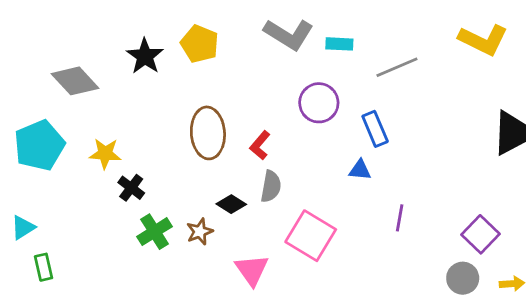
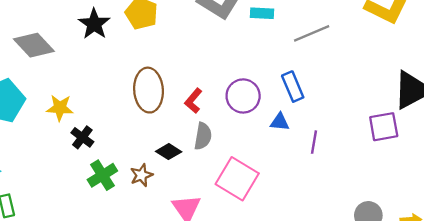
purple circle: (319, 103) -> (243, 96), moved
purple line: (400, 218) -> (314, 142), moved
purple square: (480, 234) -> (384, 127), moved, turned 36

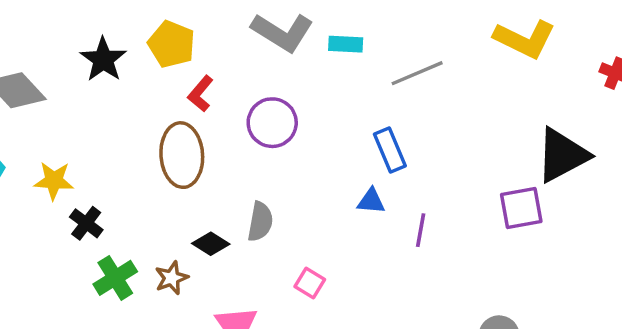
purple circle: (243, 96) -> (272, 123), moved
red L-shape: (193, 101) -> (201, 94), moved
pink square: (237, 179) -> (310, 283), size x0.5

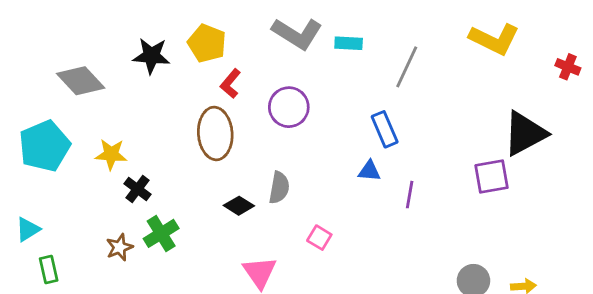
black star: (103, 60) -> (151, 56), turned -30
gray line: (417, 73) -> (407, 67), turned -42
brown star: (172, 278) -> (119, 247), moved

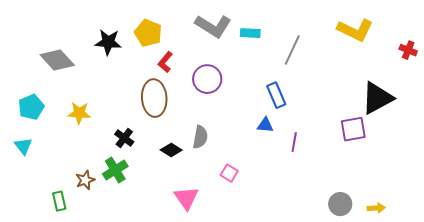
cyan pentagon: (44, 146) -> (31, 107), size x0.7
black cross: (137, 189) -> (124, 138), moved
cyan triangle: (28, 229) -> (23, 146), moved, turned -36
green rectangle: (49, 270) -> (59, 201), moved

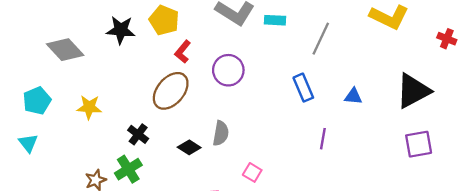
brown ellipse: (154, 98) -> (171, 91), turned 45
blue triangle: (265, 125) -> (353, 96), moved
purple square: (353, 129) -> (419, 144), moved

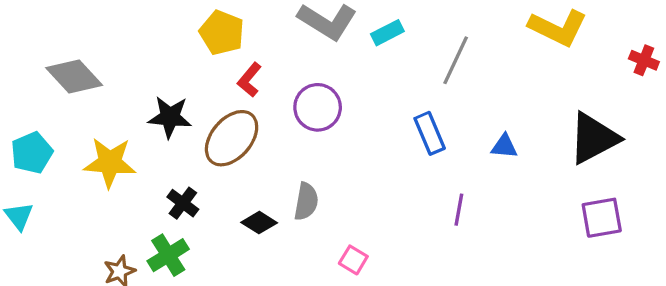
cyan rectangle: (275, 20) -> (387, 33), turned -30
black star: (121, 30) -> (170, 117), moved
yellow star: (89, 107) -> (110, 163), size x1.4

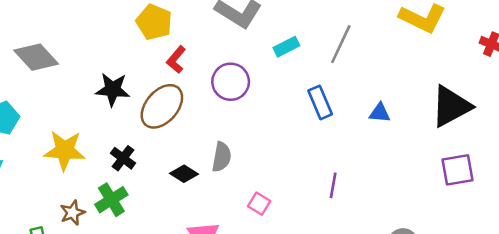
cyan rectangle: (387, 33) -> (286, 47), moved
yellow star: (110, 163) -> (65, 150), moved
purple line: (459, 210) -> (333, 185), moved

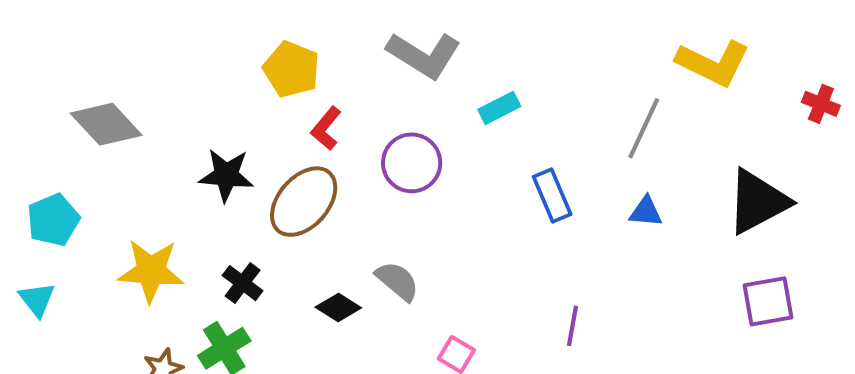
gray line: (341, 44) -> (644, 128), moved
gray semicircle: (222, 157) -> (397, 281), turned -60

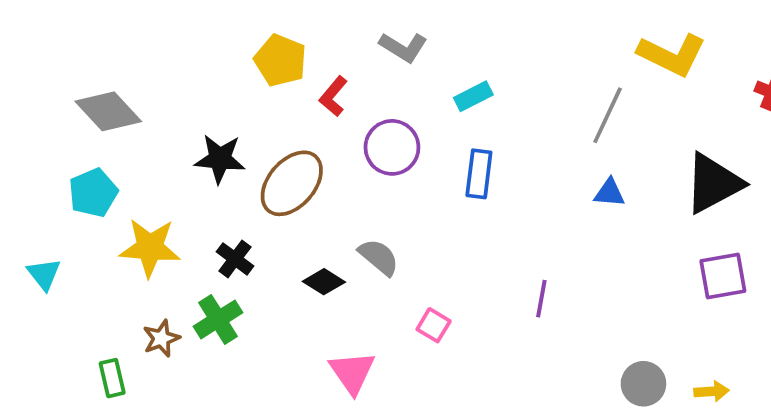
gray L-shape: (424, 55) -> (403, 47), size x0.7
red L-shape: (326, 128) -> (333, 96), moved
blue rectangle: (552, 195) -> (479, 174), moved, turned 30
cyan pentagon: (53, 220) -> (93, 193), moved

